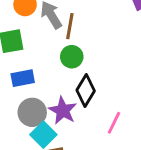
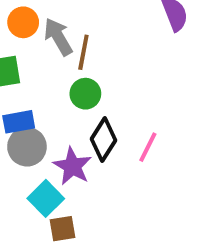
gray circle: (32, 112) -> (27, 147), moved
pink line: (114, 123) -> (148, 147), moved

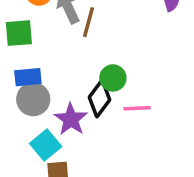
green circle: (85, 94) -> (113, 78), moved
pink line: (148, 147) -> (137, 108), turned 56

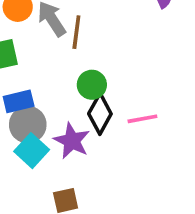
green circle: (113, 78) -> (92, 85), moved
cyan square: (46, 145) -> (32, 151), moved

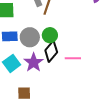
gray circle: (28, 125) -> (30, 37), moved

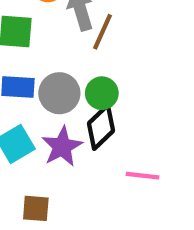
pink line: (73, 58) -> (143, 176), moved

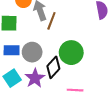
green circle: (102, 93) -> (71, 53), moved, size x1.5

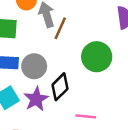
green circle: (71, 53) -> (97, 57), moved

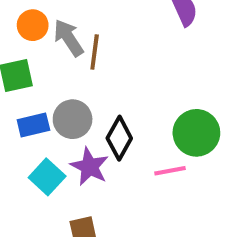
green circle: (97, 57) -> (196, 133), moved

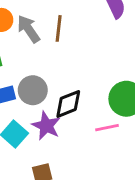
brown line: (95, 52) -> (59, 28), moved
black diamond: (119, 138) -> (68, 104), turned 40

